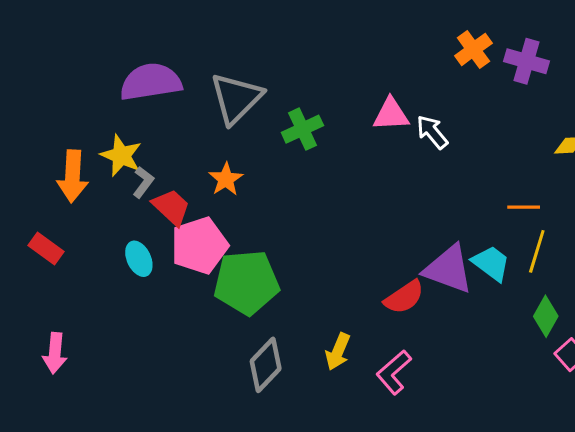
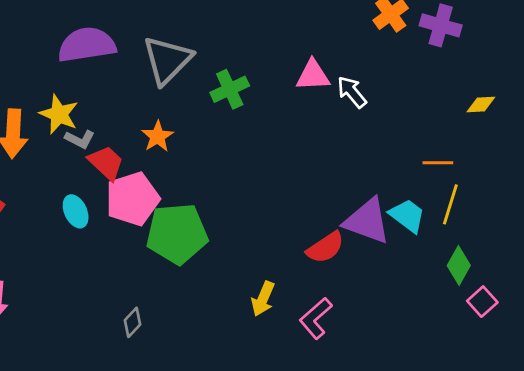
gray L-shape: (143, 182) -> (80, 139), turned 80
gray diamond: (266, 365) -> (132, 322), moved, size x0.6

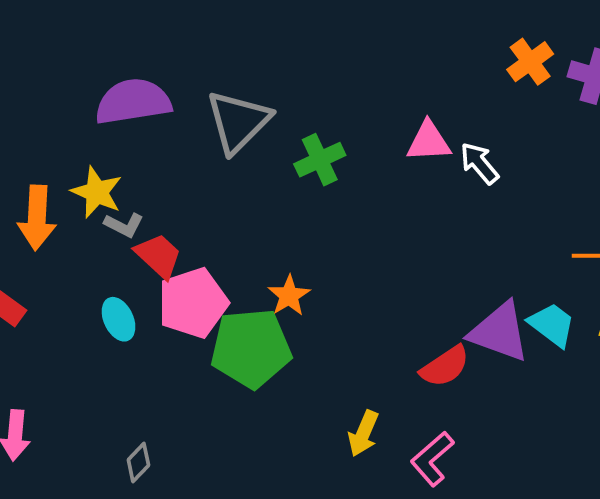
orange star: (157, 136) -> (289, 296), moved
gray diamond: (132, 322) -> (138, 462), moved

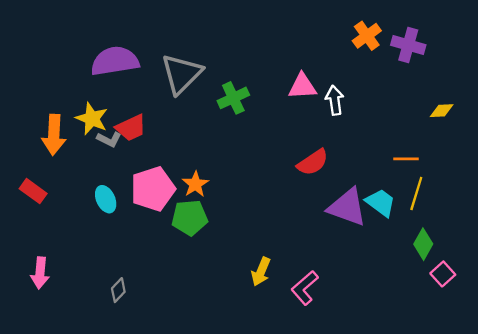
white arrow: (479, 163) -> (335, 100), turned 32
red trapezoid: (158, 256) -> (131, 128), moved, turned 112
orange star: (289, 296) -> (195, 184), moved
green pentagon: (251, 348) -> (190, 218), size x0.7
red semicircle: (445, 366) -> (313, 162), moved

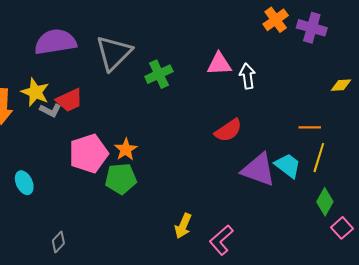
cyan ellipse: (106, 199) -> (24, 183), moved

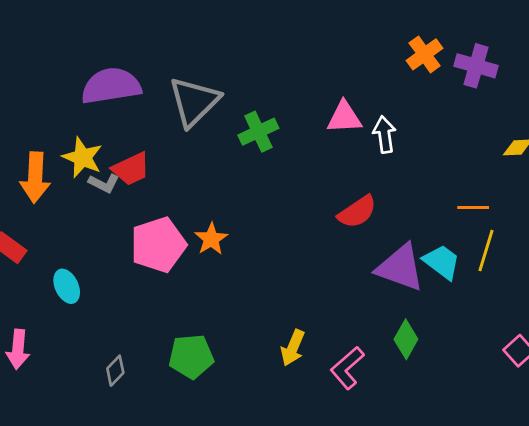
green pentagon: (121, 179) -> (191, 356), moved
green diamond: (325, 202) -> (406, 339), moved

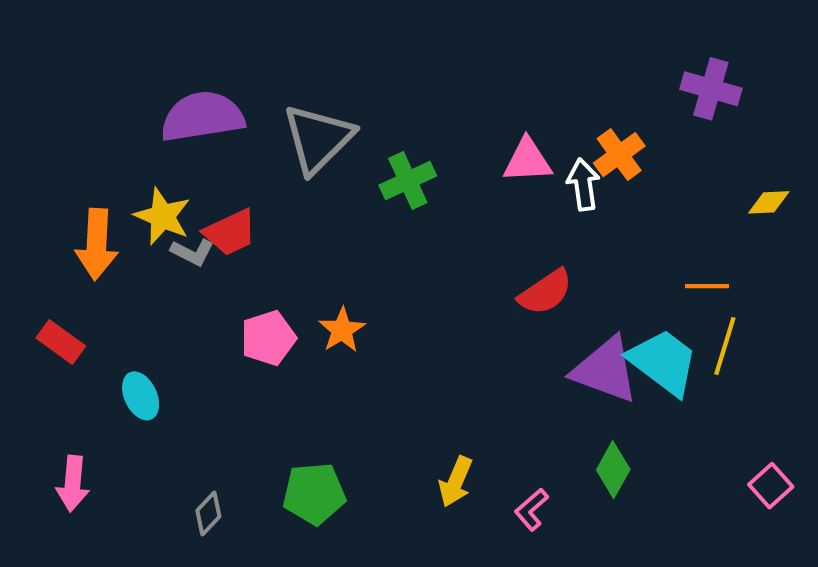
orange cross: (425, 54) -> (619, 155), moved
pink pentagon: (158, 245) -> (268, 338), size x0.7
cyan trapezoid: (442, 262) -> (663, 362), size x1.4
pink L-shape: (347, 368) -> (531, 510), size x0.7

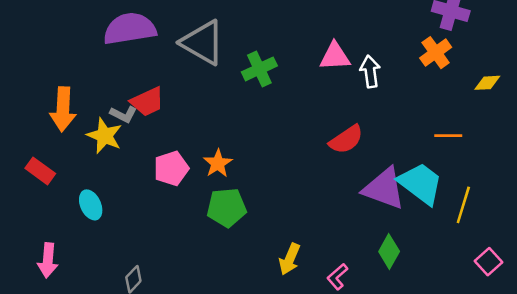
gray triangle: (318, 139) -> (203, 43), turned -45
orange cross: (619, 155) -> (436, 53), moved
yellow star: (163, 216) -> (104, 136), moved
yellow line: (725, 346) -> (463, 205), moved
green pentagon: (314, 494) -> (227, 207), moved

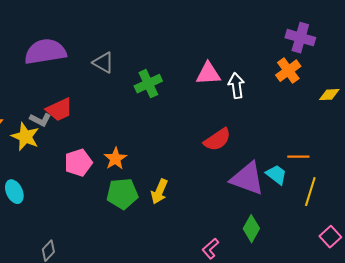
gray triangle: (203, 43) -> (103, 63), size x0.6
orange line: (448, 136) -> (298, 157), moved
cyan trapezoid: (421, 184) -> (276, 175), size x0.6
yellow arrow: (290, 259) -> (159, 192), moved

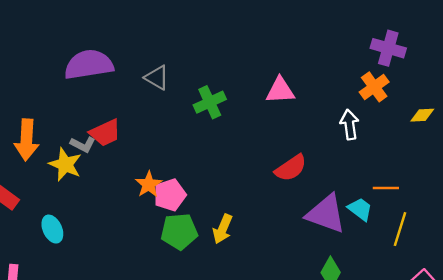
white arrow: (236, 86) -> (349, 125), moved
orange star: (115, 159) -> (149, 184), moved
pink pentagon: (78, 163) -> (170, 195), moved

